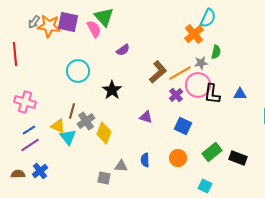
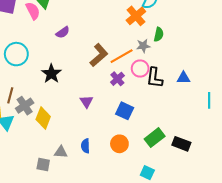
pink circle: (198, 85) -> (140, 68), size x0.7
purple triangle: (146, 117) -> (86, 102), turned 40

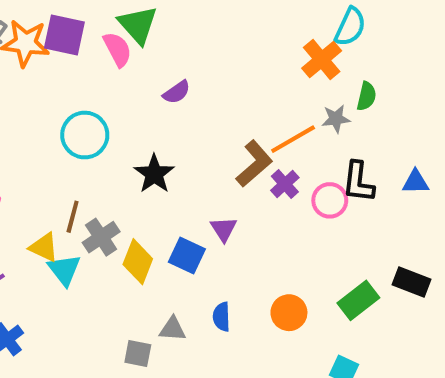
brown L-shape: (99, 55) -> (254, 164), moved
pink circle: (140, 68) -> (330, 200), moved
blue square: (125, 111) -> (187, 255), moved
black rectangle: (181, 144) -> (411, 282), moved

